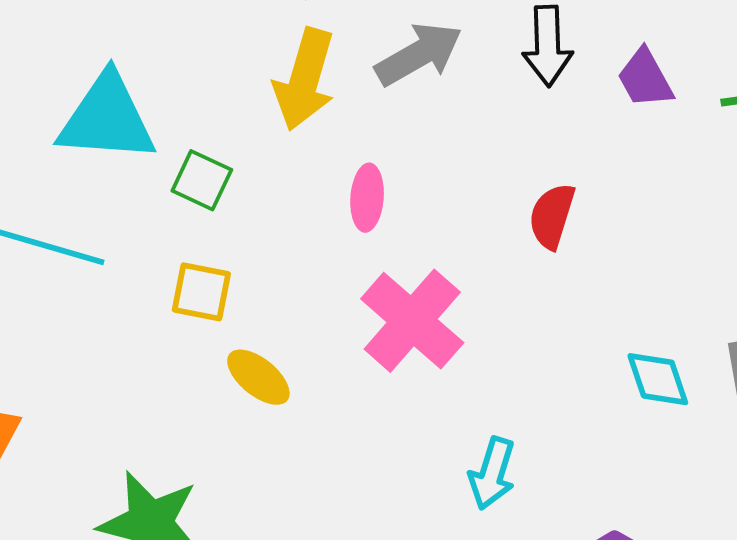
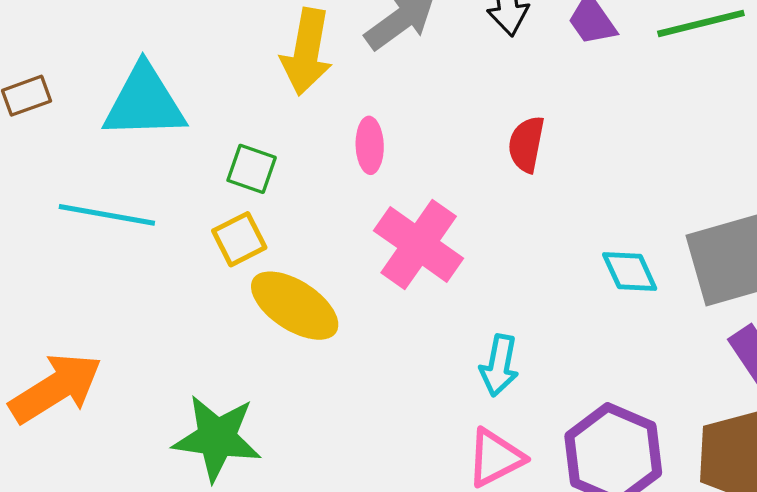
green square: (202, 180) -> (252, 169), moved
yellow square: (201, 292) -> (239, 239), turned -32
yellow ellipse: (258, 377) -> (295, 306), size x1.6

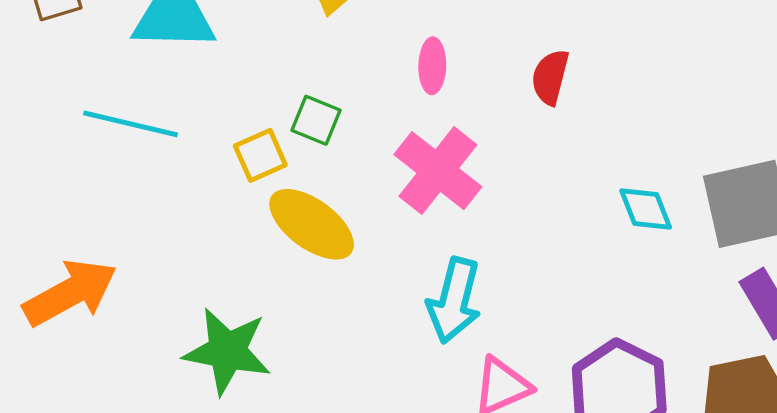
pink ellipse: (370, 145) -> (432, 66), moved
green square: (252, 169) -> (316, 120), moved
cyan arrow: (499, 365) -> (454, 301), moved, size x1.4

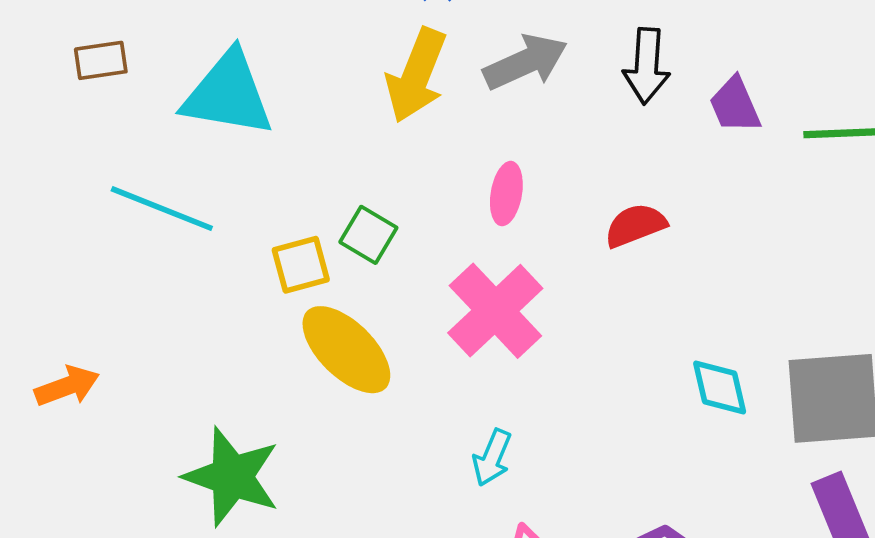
red semicircle: (550, 77) -> (635, 225), turned 46
orange arrow: (70, 293) -> (67, 386), size x0.6
cyan arrow: (454, 301) -> (492, 458), size x0.6

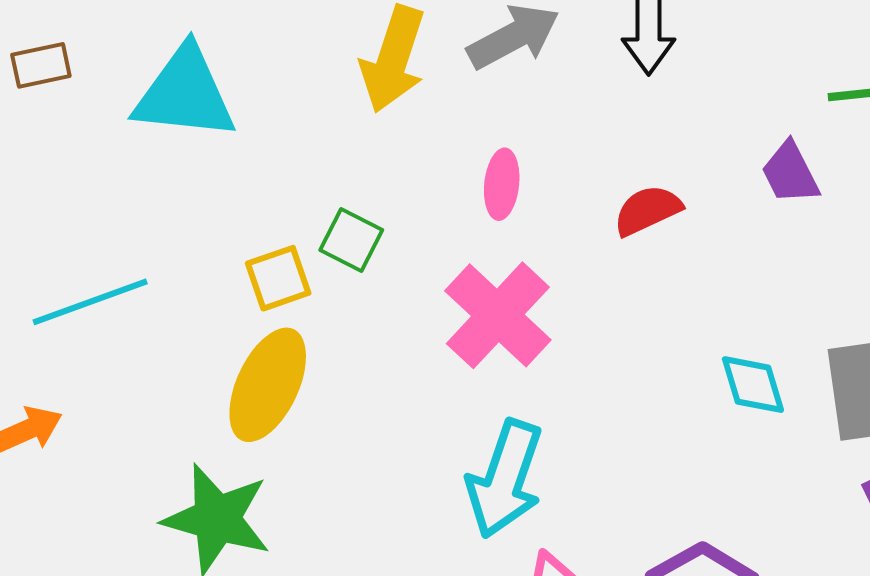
purple trapezoid: (735, 105) -> (790, 173), moved
cyan line: (162, 209) -> (90, 302), moved, turned -38
yellow ellipse: (346, 350) -> (268, 385), moved, turned 74
cyan arrow: (492, 458) -> (505, 479), size x1.8

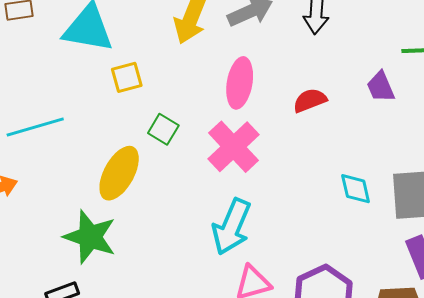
pink ellipse: (502, 184) -> (240, 83), size x1.5
green square: (351, 240) -> (163, 129), moved
yellow square: (278, 278) -> (127, 77), moved

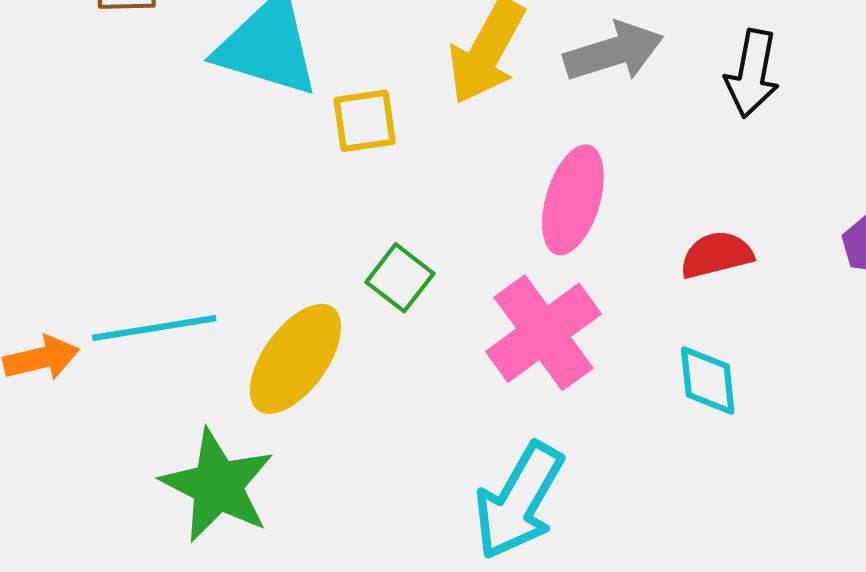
yellow square: (127, 77) -> (365, 121), moved
cyan line: (35, 127) -> (154, 328), moved
cyan diamond: (356, 189) -> (708, 381), moved

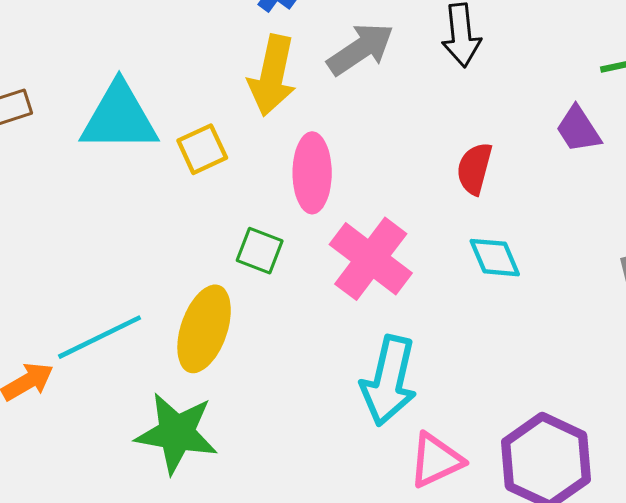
pink ellipse: (573, 200) -> (312, 173), moved
red semicircle: (716, 255) -> (474, 168), turned -44

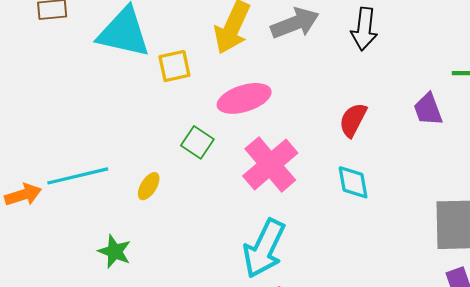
pink ellipse: (312, 173) -> (244, 98), turned 60
yellow ellipse: (204, 329) -> (149, 186), size x0.5
green star: (177, 433) -> (115, 251), size x0.6

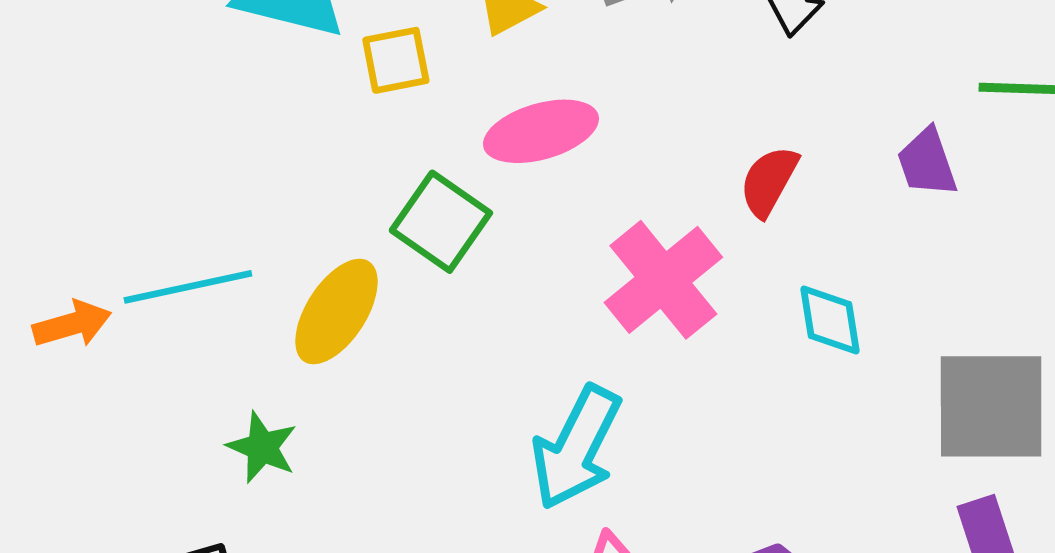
green square: (197, 142) -> (441, 222), size x1.4
pink cross: (270, 164) -> (663, 280), moved
cyan diamond: (353, 182) -> (830, 320), moved
yellow ellipse: (149, 186) -> (336, 312), size x1.8

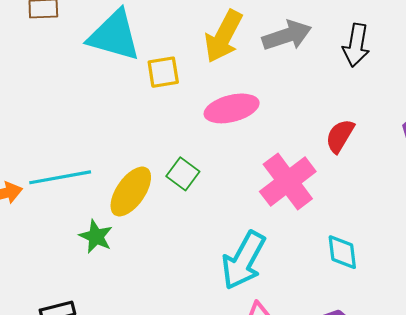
green square: (441, 222) -> (183, 174), moved, size x0.7
cyan diamond: (830, 320) -> (342, 252), moved
green star: (262, 447) -> (96, 237), moved

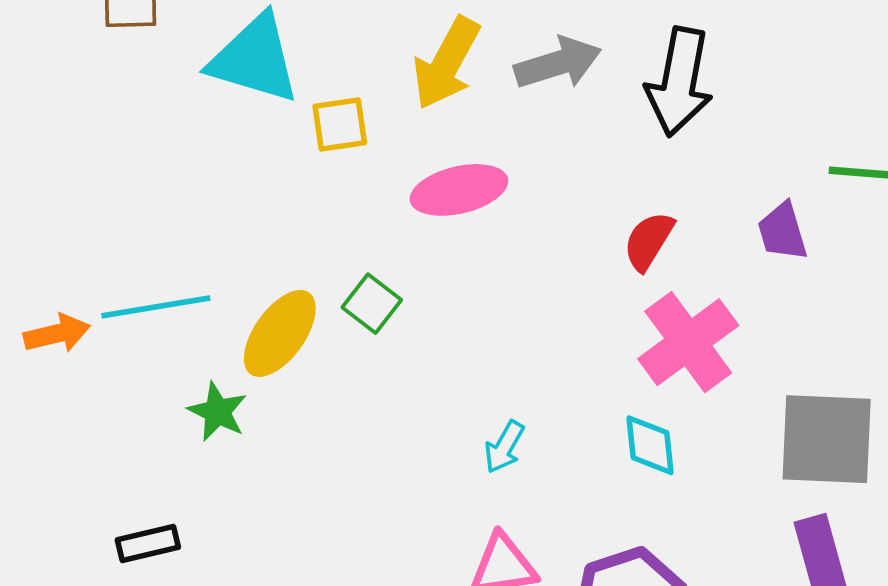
black arrow: (356, 45) -> (679, 82), size x1.4
pink cross: (288, 182) -> (688, 342), moved
cyan arrow: (243, 260) -> (504, 447), moved, size x0.5

